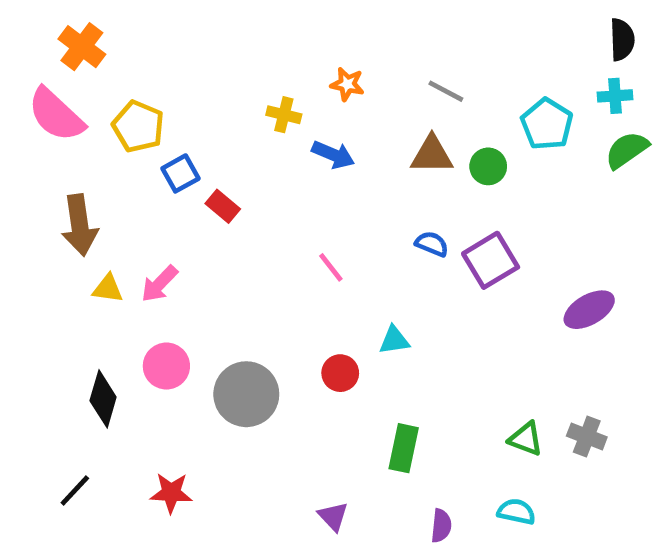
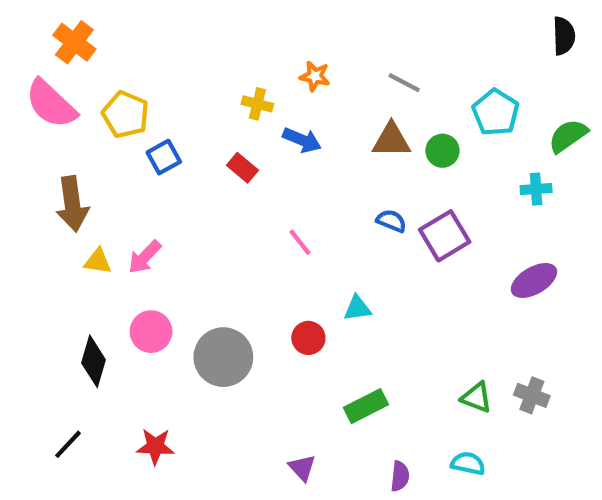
cyan cross: (615, 96) -> (536, 189), moved
red rectangle: (223, 206) -> (242, 168), moved
green rectangle: (404, 448) -> (366, 406), turned 51

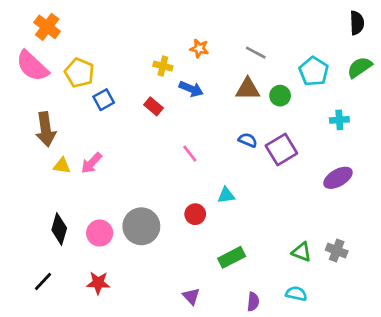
green semicircle: (568, 136) -> (360, 67), moved
pink circle: (151, 332) -> (100, 233), moved

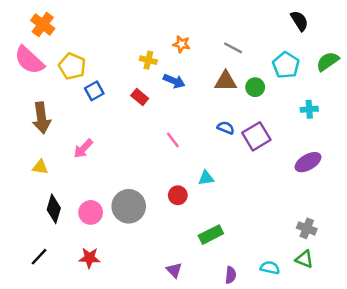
black semicircle: (357, 23) -> (299, 21), moved, turned -30
yellow triangle: (62, 166) -> (40, 167), moved
green triangle: (302, 252) -> (304, 259), moved

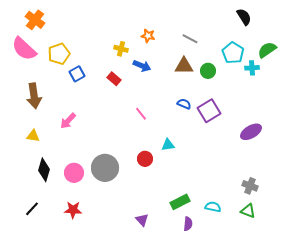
yellow pentagon: (72, 66) -> (59, 54), turned 30
cyan cross: (309, 109) -> (252, 68), moved
green rectangle: (211, 235) -> (180, 202), moved
cyan semicircle: (270, 268) -> (213, 207), moved

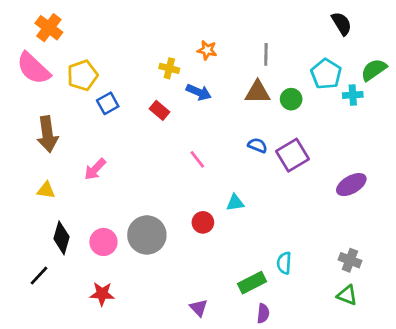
gray line: (190, 39) -> (266, 54), turned 63
cyan semicircle: (213, 207) -> (284, 263), moved, turned -98
black line: (32, 209) -> (39, 276), moved

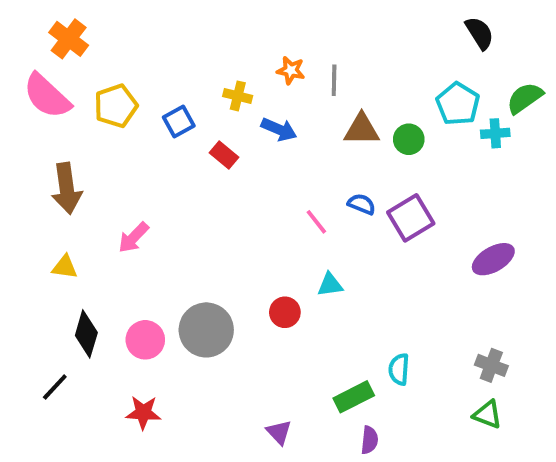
gray line: (266, 54) -> (334, 80), moved
blue square: (108, 103) -> (179, 122), moved
pink line: (197, 159) -> (316, 222), moved

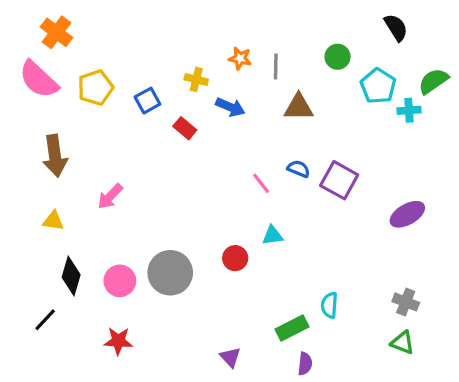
green circle: (409, 139) -> (338, 57), moved
purple square: (411, 218) -> (339, 180), turned -30

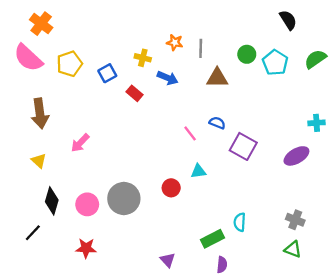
green circle: (338, 57) -> (247, 54), moved
cyan cross: (409, 110) -> (317, 123), moved
purple square: (339, 180) -> (243, 146), moved
yellow triangle: (53, 221) -> (39, 161), turned 35

